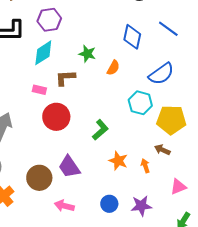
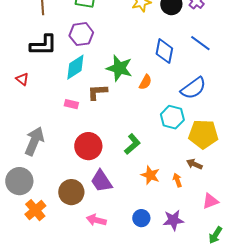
green star: (87, 54) -> (119, 68), size x1.5
red circle: (56, 117) -> (88, 146), moved

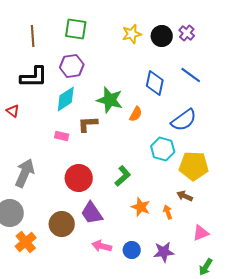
pink arrow: (96, 220) -> (102, 246), moved

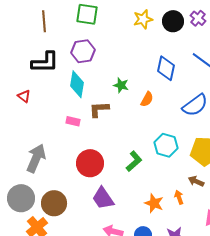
cyan diamond: (66, 99) -> (77, 84), turned -48
green star: (110, 100) -> (121, 85), size x0.6
cyan hexagon: (163, 149) -> (166, 145), moved
orange star: (141, 207) -> (154, 203), moved
brown circle: (62, 224) -> (54, 203), moved

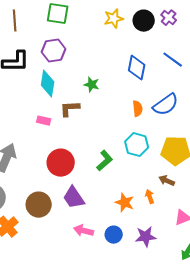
orange semicircle: (147, 99) -> (138, 109), moved, turned -35
brown circle: (54, 203) -> (39, 205), moved

